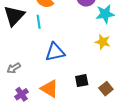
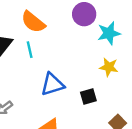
black square: (82, 81) -> (88, 97), moved

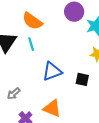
black square: (88, 97) -> (82, 79), turned 32

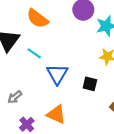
cyan line: (31, 44) -> (34, 53), moved, turned -40
blue triangle: (52, 71) -> (57, 74), turned -40

